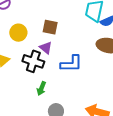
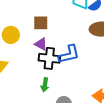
black cross: (33, 61) -> (49, 58), moved

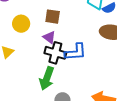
green arrow: (45, 85) -> (47, 78), size x1.6

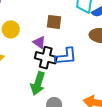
brown square: (53, 17) -> (54, 22), moved

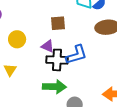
green arrow: (38, 83) -> (54, 87), turned -95

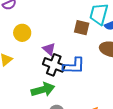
brown square: (58, 23) -> (82, 28), moved
green arrow: (54, 87) -> (43, 90), turned -35

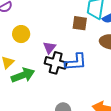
purple triangle: (49, 49) -> (49, 48), turned 32
green arrow: (43, 90) -> (23, 75), moved

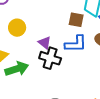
purple triangle: (49, 48) -> (45, 43), turned -32
blue L-shape: (76, 62) -> (76, 44), moved

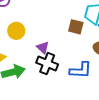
blue L-shape: (76, 44) -> (81, 70), moved

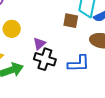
purple triangle: (43, 48) -> (39, 44), turned 40

